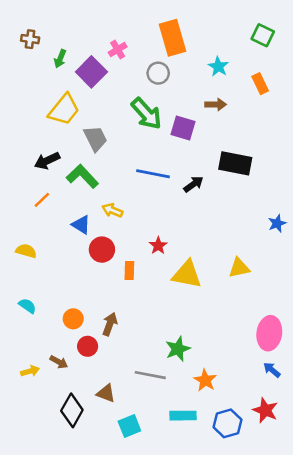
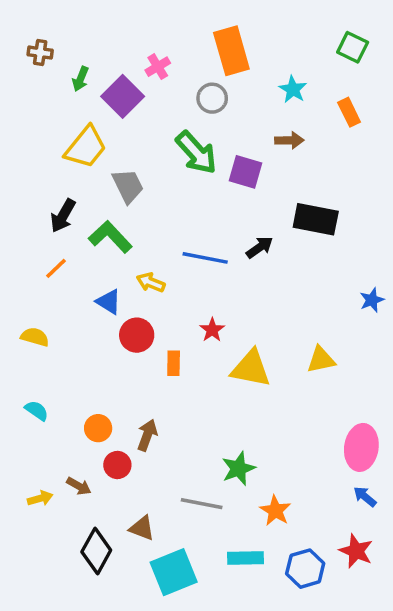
black arrow: (47, 161) -> (63, 216), turned -35
blue line: (153, 174) -> (205, 258), moved
cyan square: (129, 426) -> (174, 572), size x1.5

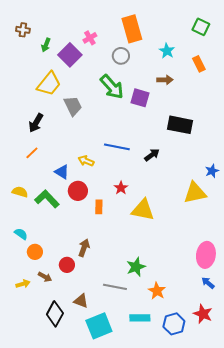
green L-shape: (110, 237) -> (47, 199), moved
black arrow: (260, 247) -> (152, 155), moved
yellow triangle: (321, 360) -> (195, 193), moved, size x1.4
orange circle: (98, 428) -> (35, 252), moved

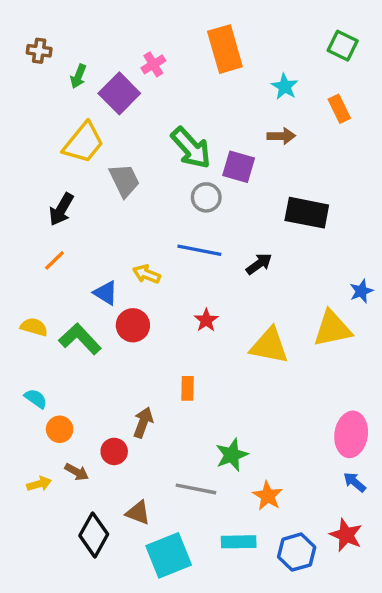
gray circle: (121, 56) -> (206, 197), moved
orange rectangle: (99, 207) -> (187, 388), moved
yellow triangle: (143, 210) -> (269, 346), moved

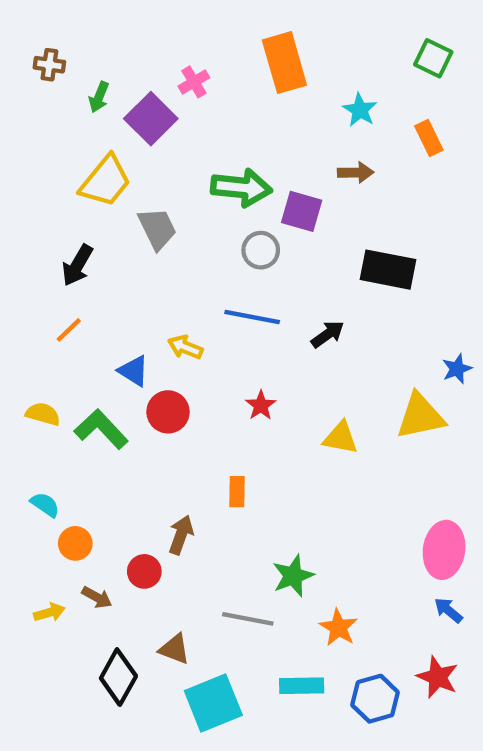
green arrow: (191, 148) -> (241, 188), turned -42
yellow triangle: (269, 346) -> (341, 438), size x0.7

